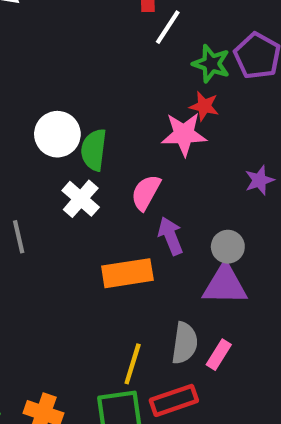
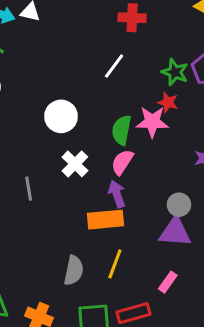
white line: (168, 27) -> (114, 66), moved
green semicircle: (94, 150) -> (122, 130), moved
purple arrow: (170, 236) -> (117, 194), moved
gray semicircle: (185, 343) -> (74, 270), moved
yellow line: (133, 364) -> (115, 264), moved

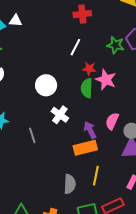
red star: (168, 102) -> (89, 69), moved
pink star: (152, 122) -> (106, 80), turned 30
pink semicircle: (122, 162) -> (112, 121), moved

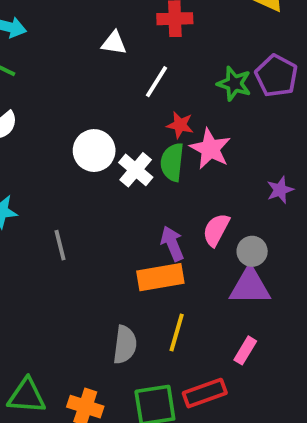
white triangle: (16, 21) -> (114, 43), moved
white cross: (60, 115) -> (136, 170), moved

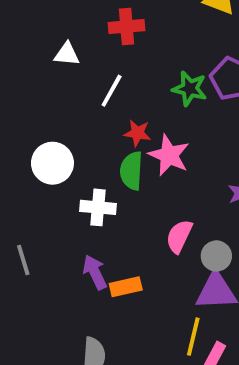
white cross: (136, 170) -> (98, 207), moved, turned -32
purple arrow: (172, 244) -> (95, 272), moved
orange rectangle: (160, 277) -> (126, 287), size x0.7
yellow line: (177, 332) -> (193, 337), moved

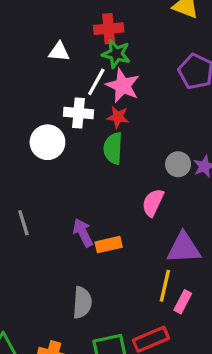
green star: (190, 89) -> (116, 54), moved
pink star: (169, 155) -> (123, 86), moved
white cross: (98, 207) -> (79, 113), moved
gray circle: (216, 256) -> (178, 164), moved

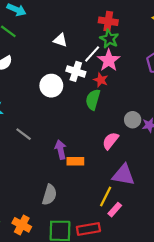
white triangle: (59, 52) -> (60, 40), moved
gray line: (23, 223) -> (24, 134), turned -49

